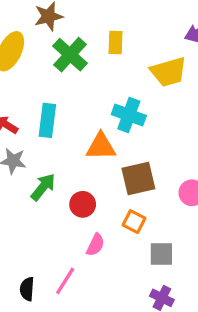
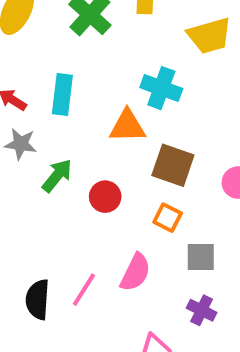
brown square: (138, 179) -> (173, 165), turned 32
pink semicircle: (95, 245) -> (135, 272), moved, size x1.4
black semicircle: (27, 289) -> (38, 299), size x1.4

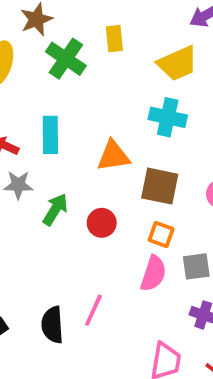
cyan cross: (161, 88) -> (168, 117), moved
pink semicircle: (135, 272) -> (153, 274), moved

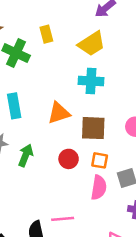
red circle: (102, 223) -> (69, 159), moved
pink line: (93, 310) -> (63, 219), turned 70

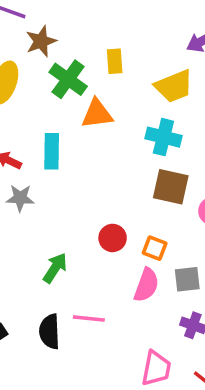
orange triangle: (59, 113) -> (97, 114), moved
brown square: (93, 128) -> (171, 187), moved
green arrow: (26, 155) -> (55, 268), moved

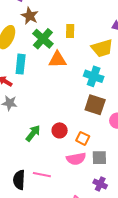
brown star: (41, 41) -> (30, 16), turned -30
cyan rectangle: (52, 151) -> (21, 64), moved
green arrow: (55, 268) -> (33, 133), moved
pink semicircle: (146, 285) -> (76, 159), turned 54

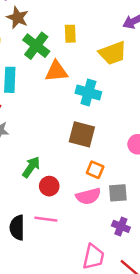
cyan cross: (94, 76) -> (88, 92), moved
brown square: (95, 105) -> (82, 134), moved
red circle: (60, 130) -> (49, 186), moved

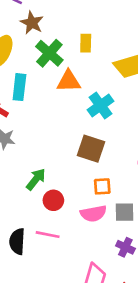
cyan cross: (88, 92) -> (101, 105), turned 35
orange square: (95, 170) -> (102, 186), turned -30

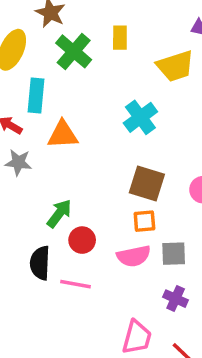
orange triangle: (69, 81) -> (63, 135), moved
brown square: (91, 149) -> (147, 183), moved
black semicircle: (17, 241) -> (40, 263), moved

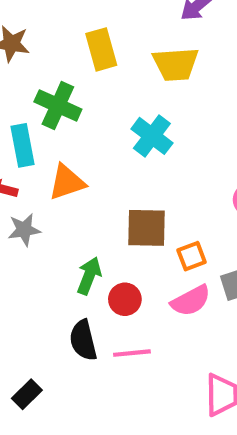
yellow rectangle: (120, 38) -> (101, 49), size x1.4
green cross: (74, 51) -> (58, 105), moved
yellow trapezoid: (175, 66) -> (176, 64), turned 30
brown square: (147, 183) -> (147, 228), moved

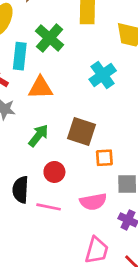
green arrow: (89, 276) -> (38, 136), moved
pink semicircle: (191, 301) -> (93, 202), moved

